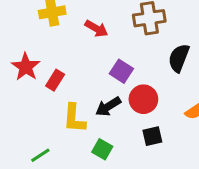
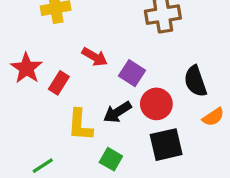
red arrow: (96, 29) -> (95, 57), moved
black semicircle: (179, 58) -> (195, 81), moved, turned -40
black square: (152, 136) -> (166, 145), size x1.5

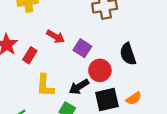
black arrow: (117, 112) -> (79, 87), moved
orange semicircle: (213, 117) -> (134, 98), moved

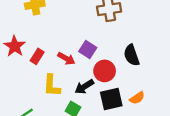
red arrow: (56, 37) -> (66, 59), moved

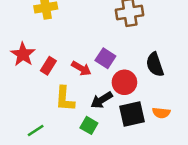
orange semicircle: (137, 98) -> (161, 113), turned 40

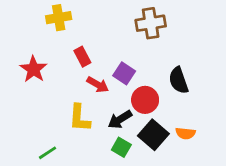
red rectangle: (48, 66) -> (82, 57), moved, turned -60
black square: (132, 114) -> (153, 135), turned -36
green square: (89, 125) -> (121, 147), moved

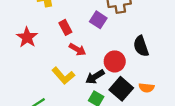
purple square: (124, 73) -> (98, 20), moved
yellow L-shape: (80, 118) -> (63, 76), turned -45

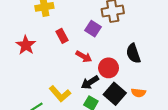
red arrow: (77, 49) -> (84, 57), moved
yellow L-shape: (63, 76) -> (60, 94), moved

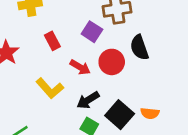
black semicircle: (133, 53) -> (139, 47), moved
red circle: (109, 68) -> (112, 62), moved
yellow L-shape: (60, 94) -> (50, 88), moved

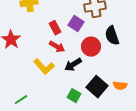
red rectangle: (52, 41) -> (55, 28), moved
red arrow: (80, 67) -> (57, 47), moved
black arrow: (88, 100) -> (73, 65), moved

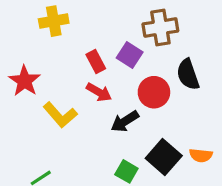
yellow L-shape: (44, 67) -> (60, 115), moved

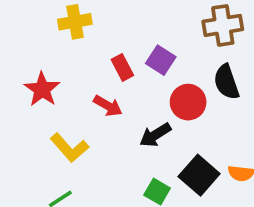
brown cross: (160, 28) -> (223, 25), moved
red arrow: (99, 92) -> (108, 106), moved
yellow L-shape: (60, 115) -> (69, 148), moved

